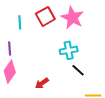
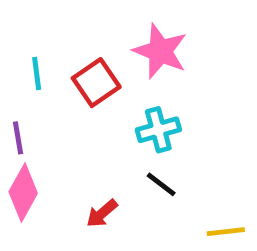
red square: (45, 16) -> (96, 83), moved
black line: (78, 70) -> (161, 184), moved

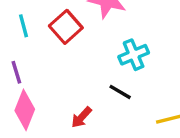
cyan cross: (158, 130) -> (134, 55), moved

